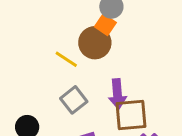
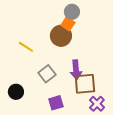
yellow line: (66, 59) -> (26, 47), moved

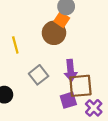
yellow line: (26, 47) -> (15, 45), turned 42
purple square: (56, 103) -> (68, 100), moved

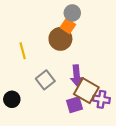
brown square: (80, 86) -> (86, 91), turned 35
purple cross: (94, 108) -> (101, 99), moved, turned -35

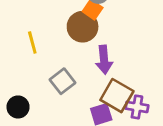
purple arrow: (77, 76) -> (104, 60), moved

